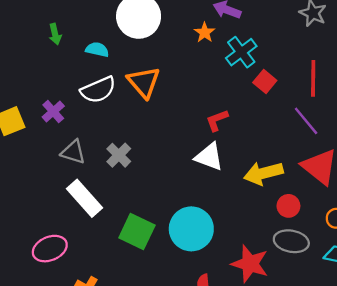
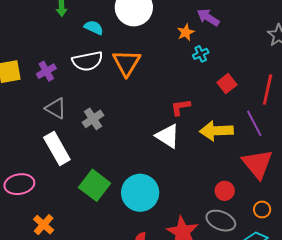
cyan cross: (241, 52) -> (201, 54), moved, size x0.6
yellow arrow: (263, 173) -> (216, 131), moved

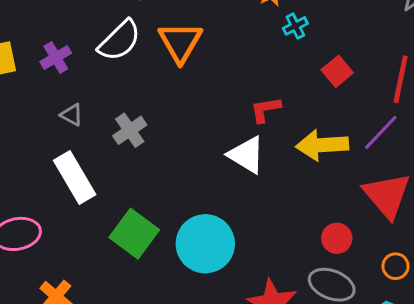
white semicircle: (87, 61) -> (119, 41), turned -32
gray triangle: (56, 108) -> (72, 115), size x0.7
purple line: (254, 123) -> (381, 132), turned 72

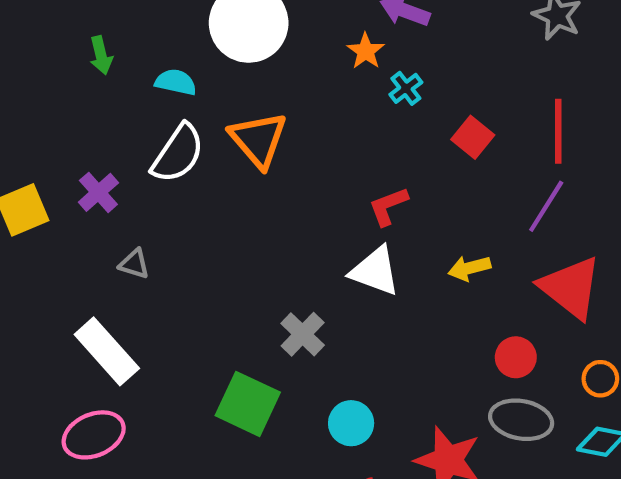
gray cross: (130, 130) -> (303, 334), moved
yellow arrow: (322, 145) -> (469, 268), moved, size x0.6
white rectangle: (75, 178) -> (107, 351), moved
cyan circle: (205, 244) -> (351, 423), moved, size x0.6

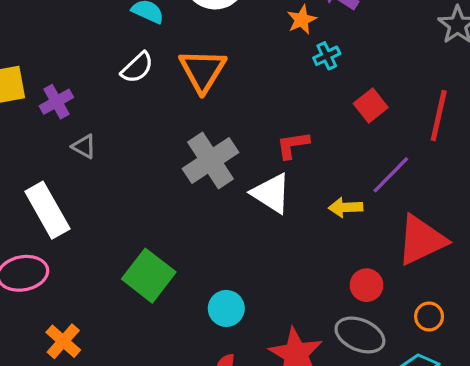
white semicircle: (178, 153) -> (137, 68), size x0.7
purple cross: (98, 192) -> (56, 102), moved
purple line: (546, 206) -> (391, 175), moved
red triangle: (571, 288) -> (421, 240), turned 44
gray cross: (303, 334) -> (210, 160), moved, size x1.5

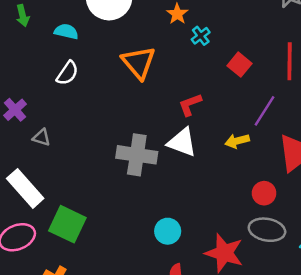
orange triangle: (202, 71) -> (139, 63), moved
gray cross: (210, 160) -> (137, 155), moved, turned -36
green square: (149, 276) -> (67, 224), moved

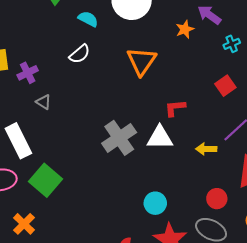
cyan cross: (201, 36) -> (232, 44), moved
white triangle: (182, 142) -> (160, 138), turned -36
gray cross: (137, 155) -> (119, 138), turned 32
cyan circle: (168, 231) -> (155, 203), moved

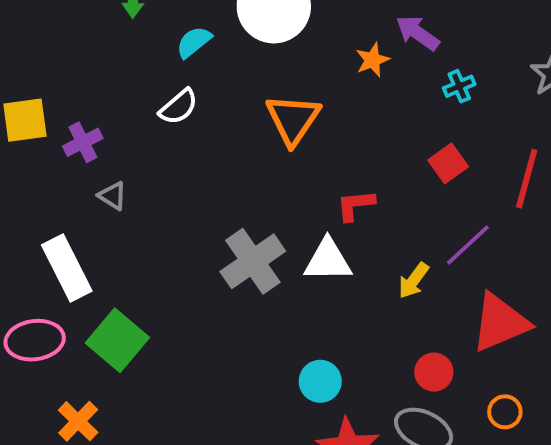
cyan semicircle: (88, 19) -> (194, 42), turned -66
yellow arrow: (206, 149) -> (414, 280), turned -54

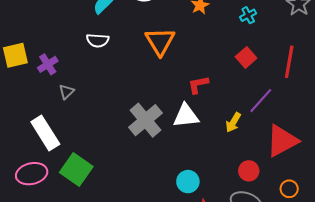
white semicircle: (179, 107) -> (98, 40), turned 50
gray triangle: (113, 196) -> (66, 92), turned 49

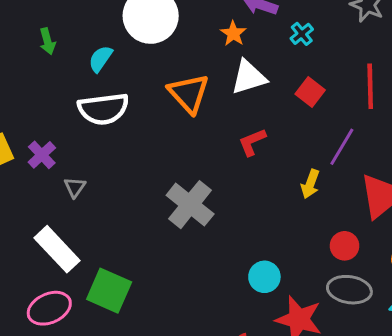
white semicircle: (98, 40) -> (103, 109), size x1.6
white triangle: (186, 116) -> (249, 77), moved

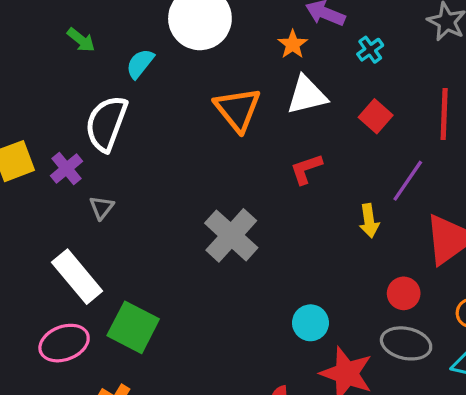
green arrow: (47, 41) -> (81, 40), turned -40
white semicircle: (103, 109) -> (106, 123), moved, turned 114
yellow arrow: (310, 184) -> (369, 221), turned -32

